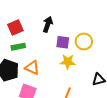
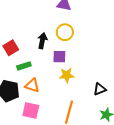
yellow circle: (84, 41) -> (65, 32), moved
green rectangle: (18, 47) -> (24, 66), moved

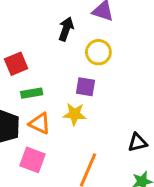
black arrow: (42, 41) -> (66, 29), moved
yellow star: (67, 75) -> (75, 114), moved

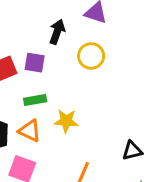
purple square: (85, 87) -> (35, 63), moved
green rectangle: (32, 93) -> (35, 100), moved

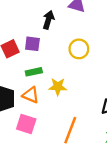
yellow circle: (91, 56) -> (79, 49), moved

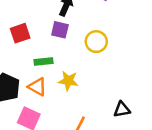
purple square: (32, 44) -> (60, 30), moved

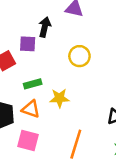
purple square: (60, 30) -> (28, 44), moved

